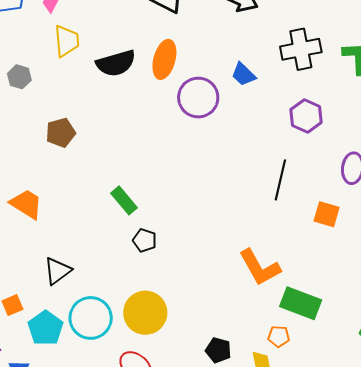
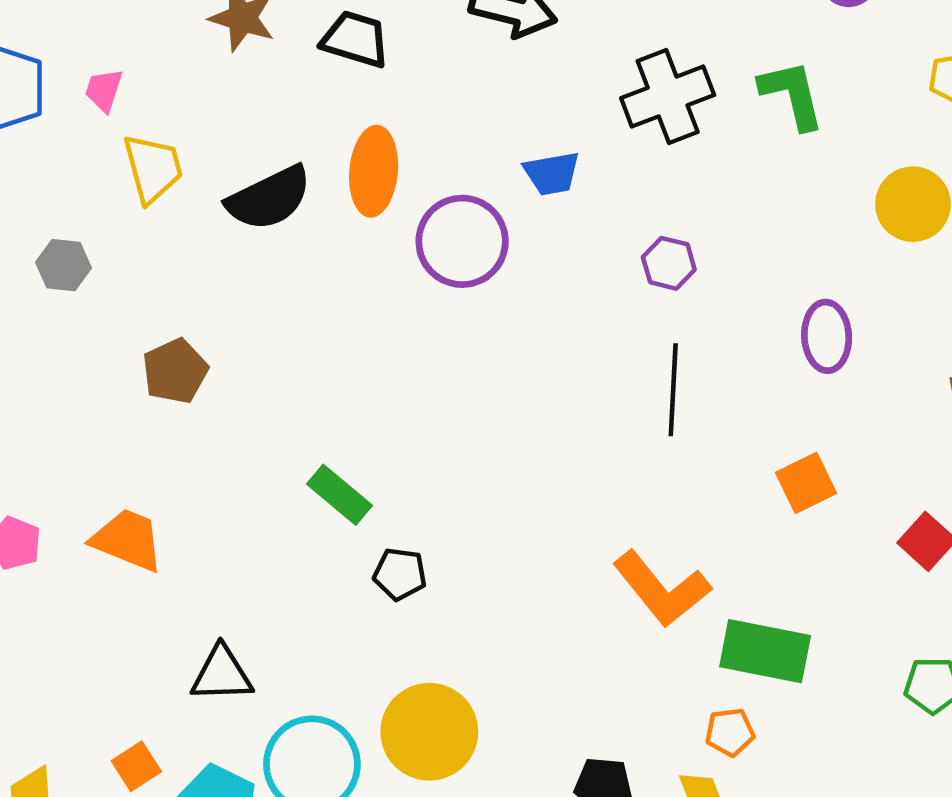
blue trapezoid: (243, 74) -> (552, 173), turned -44
purple hexagon: (306, 116) -> (669, 263), moved, size x0.7
orange square: (327, 214) -> (806, 483), moved, turned -32
black triangle: (58, 271) -> (222, 674), turned 44

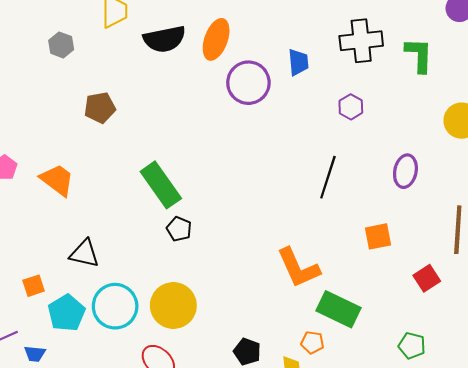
blue trapezoid: (552, 173) -> (298, 62), turned -100
purple hexagon: (669, 263) -> (351, 107), moved
green rectangle: (340, 495) -> (161, 185), size x1.5

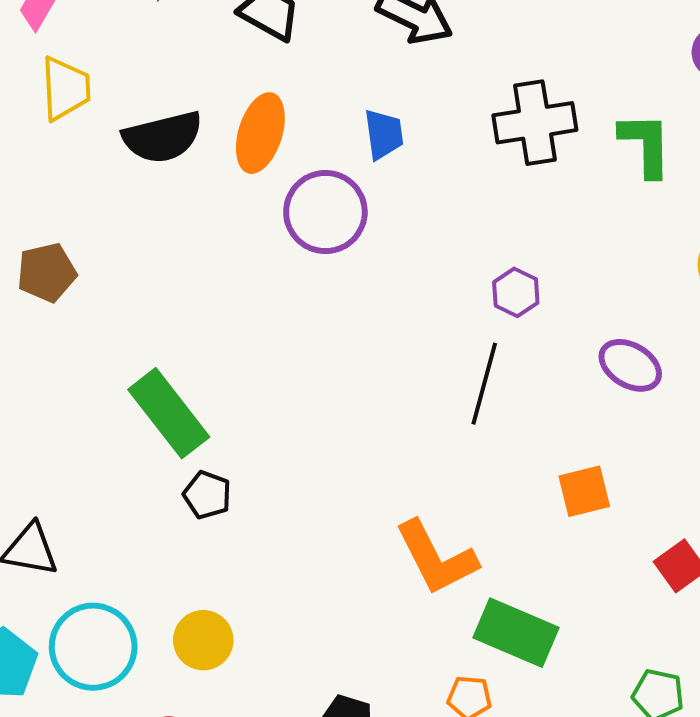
blue trapezoid: (298, 62) -> (384, 134), moved
purple hexagon: (351, 107) -> (516, 292), moved
purple ellipse: (405, 171) -> (630, 365), turned -68
yellow circle: (173, 306) -> (203, 640), size x0.7

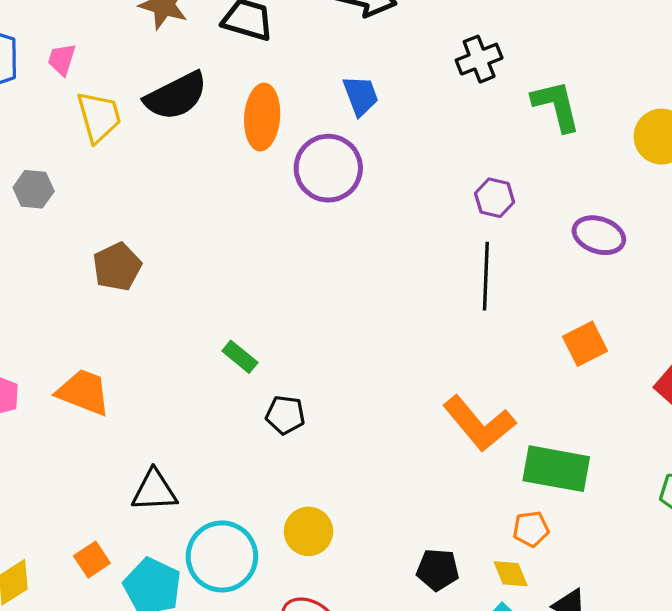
black cross: (535, 123) -> (479, 59), size x0.7
black semicircle: (163, 137) -> (176, 96), moved
green L-shape: (646, 145) -> (556, 106), moved
green rectangle: (169, 413) -> (240, 357), size x0.5

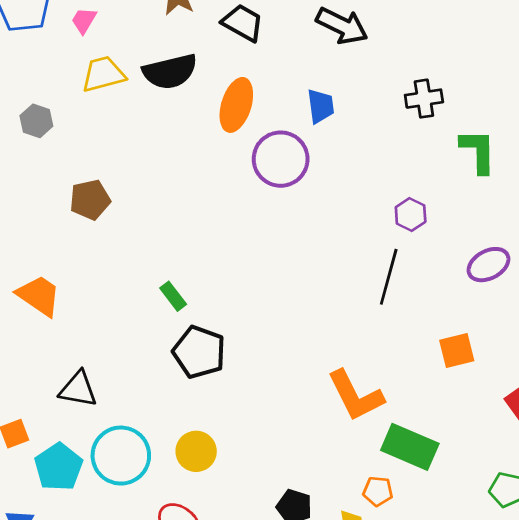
yellow trapezoid: (99, 117) -> (103, 74), turned -102
purple ellipse: (599, 235) -> (489, 265), turned -60
black pentagon: (285, 415) -> (199, 352), size x1.6

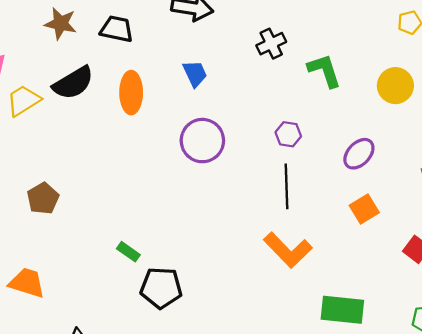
purple circle: (281, 159) -> (202, 141), moved
orange square: (457, 350) -> (364, 209), moved
orange L-shape: (355, 396) -> (288, 250), moved

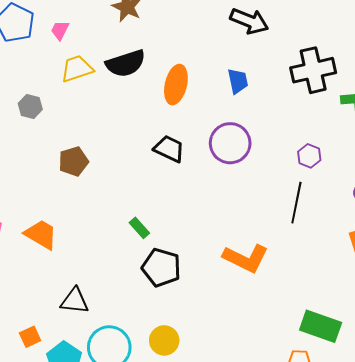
black trapezoid: (117, 29) -> (169, 149), moved
black cross: (271, 44) -> (313, 70), size x1.6
orange L-shape: (288, 250) -> (246, 258), moved, turned -33

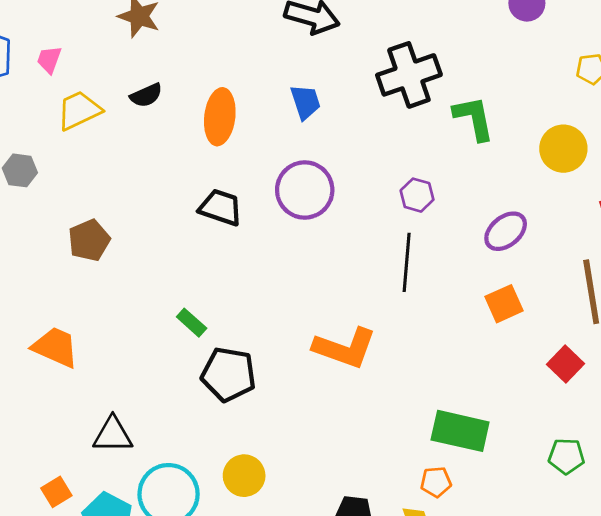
black semicircle: (126, 63) -> (146, 95), size x0.6

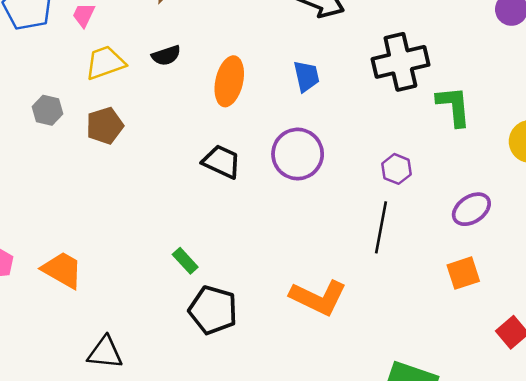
brown pentagon: (89, 240) -> (105, 126), moved

